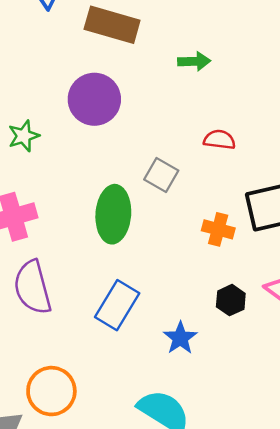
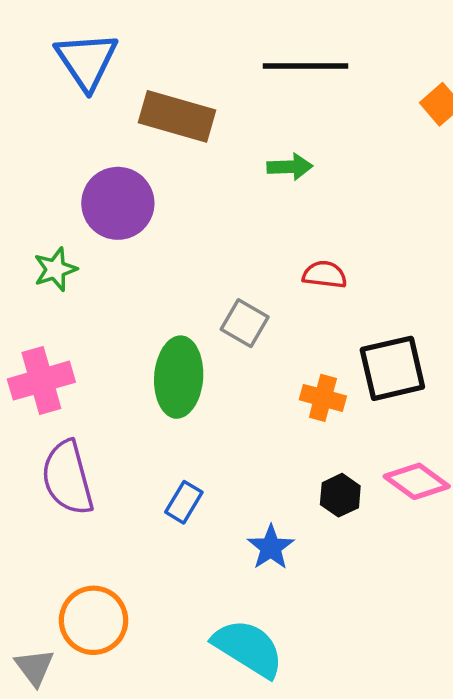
purple circle: (94, 99) -> (118, 203), moved
blue rectangle: (117, 305) -> (184, 502), size x0.6

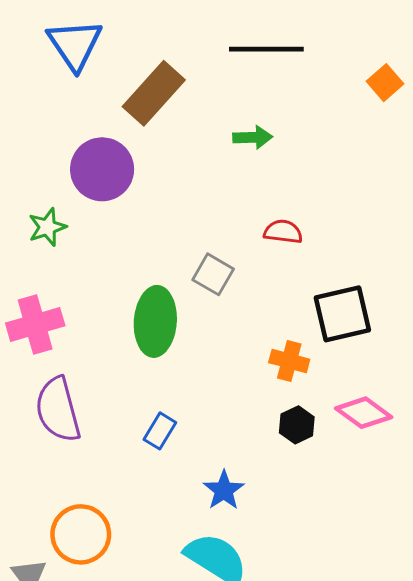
brown rectangle: (177, 116) -> (154, 93), turned -64
orange cross: (323, 398) -> (289, 361), moved
blue star: (271, 547) -> (224, 490), moved

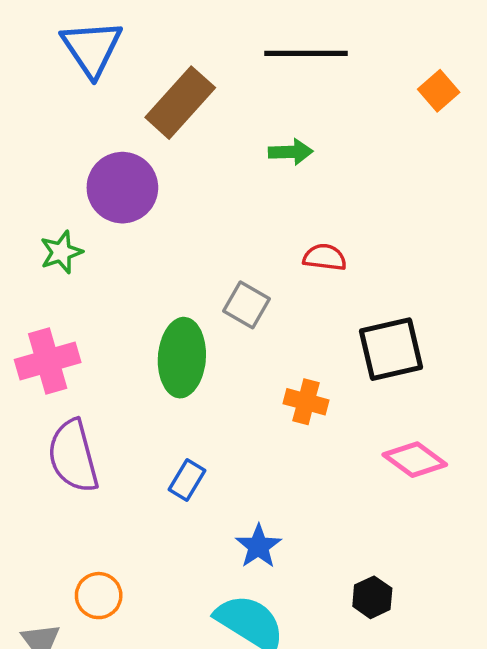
orange cross: (289, 361) -> (306, 402), moved
black hexagon: (297, 425) -> (372, 597), moved
orange circle: (81, 534) -> (99, 596), size x0.7

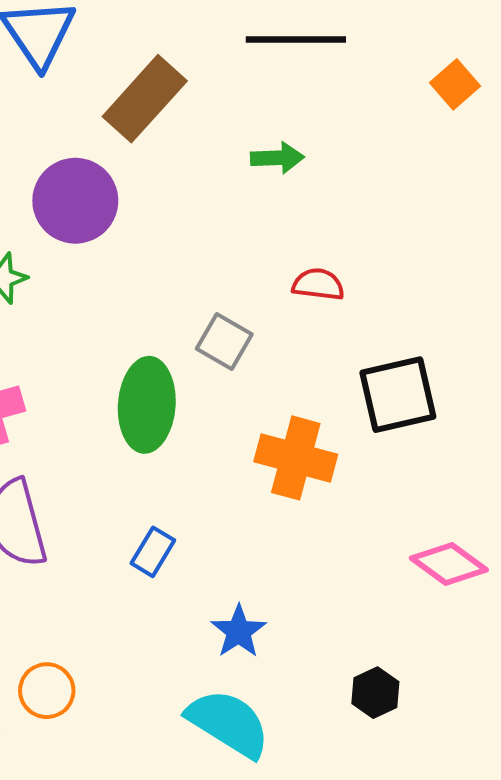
orange cross: (306, 402) -> (296, 458), size x1.5
pink diamond: (415, 460) -> (449, 564), moved

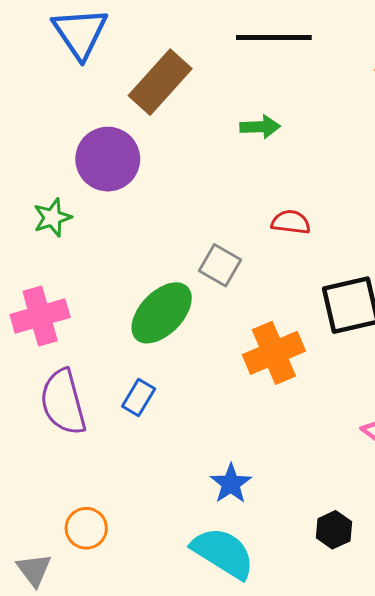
green ellipse: (147, 405) -> (162, 313), turned 40
orange cross: (296, 458) -> (274, 353), turned -38
blue rectangle: (153, 552) -> (139, 397), moved

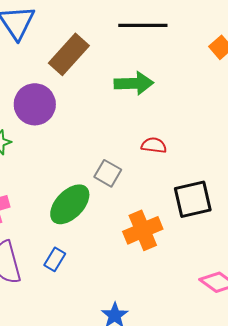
green arrow: (260, 127) -> (134, 83), size x1.5

